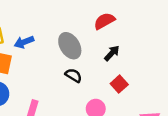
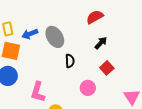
gray ellipse: (70, 46) -> (55, 37), moved
black semicircle: (73, 75) -> (70, 61), turned 56

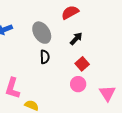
gray ellipse: (55, 37) -> (42, 33), moved
pink circle: (88, 88) -> (78, 84), moved

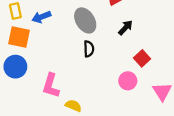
red square: (82, 64) -> (142, 58), moved

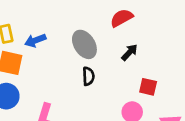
red square: (142, 58) -> (148, 87), turned -35

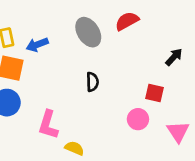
gray ellipse: (84, 44) -> (88, 32), moved
black arrow: (130, 52) -> (174, 57), moved

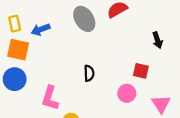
black arrow: (174, 57) -> (157, 40), turned 119
black semicircle: (92, 82) -> (89, 73), moved

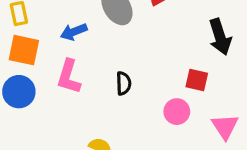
blue arrow: (41, 30) -> (74, 32), moved
black arrow: (157, 40) -> (220, 37), size x1.5
pink L-shape: (50, 98) -> (69, 77), moved

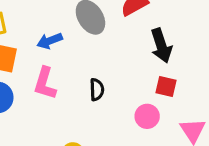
black arrow: (220, 37) -> (161, 46), moved

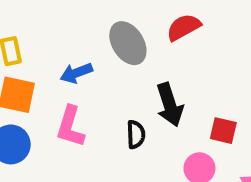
black arrow: (161, 46) -> (170, 105), moved

